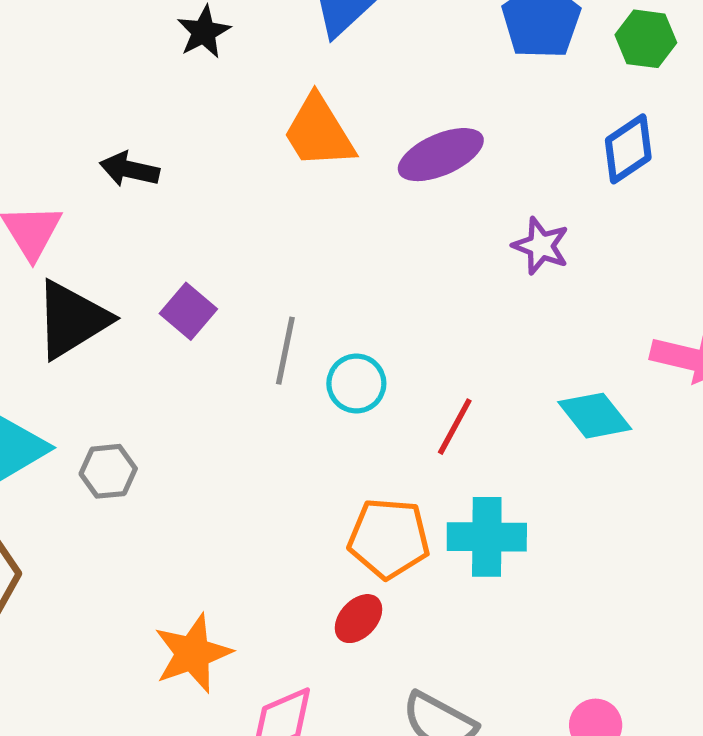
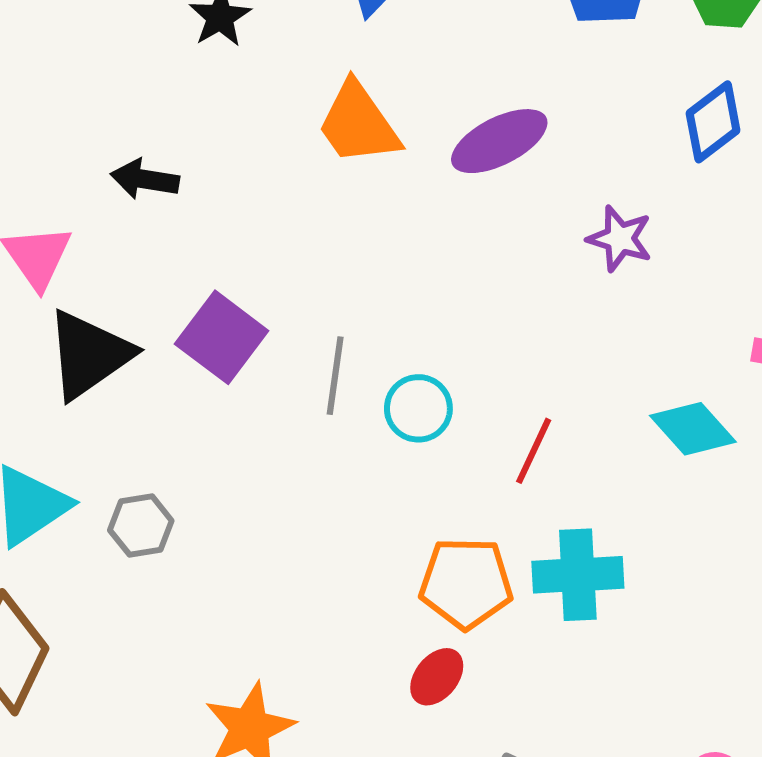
purple square: (188, 311) -> (222, 337), size x1.4

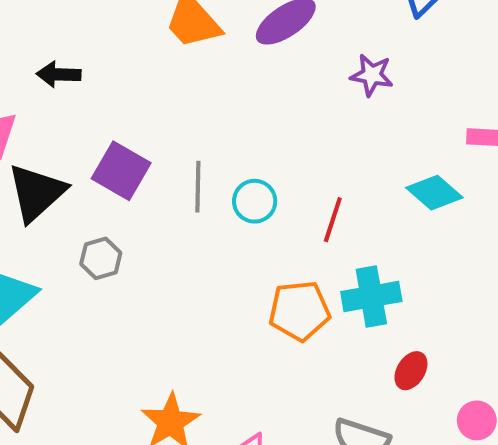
gray hexagon: (141, 526) -> (101, 258), moved
red ellipse: (437, 677) -> (411, 371), moved

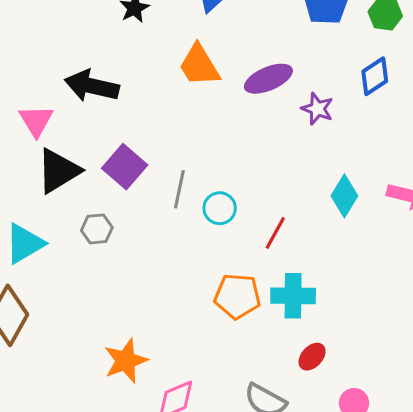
black arrow: (59, 74) -> (92, 86), size x1.6
purple star: (372, 75) -> (317, 109), moved
cyan diamond: (434, 193) -> (344, 196), moved, turned 69

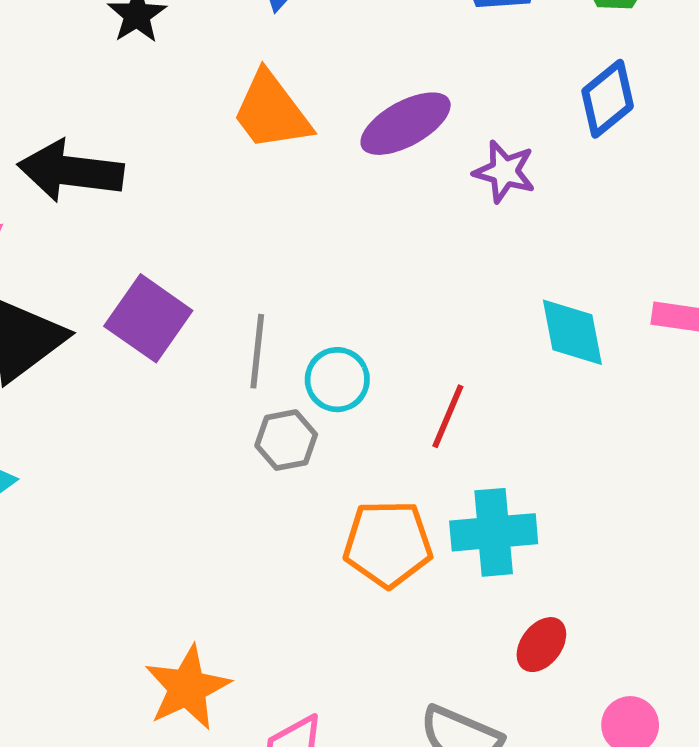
cyan diamond: (344, 196) -> (572, 332), turned -36
gray hexagon: (97, 229) -> (286, 440), moved

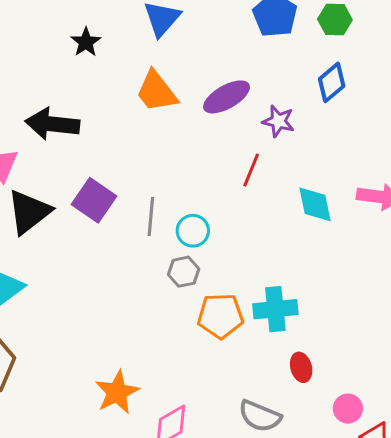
red line: (448, 416) -> (251, 170), moved
gray hexagon: (286, 440) -> (184, 272), moved
red ellipse: (541, 645) -> (301, 367), turned -52

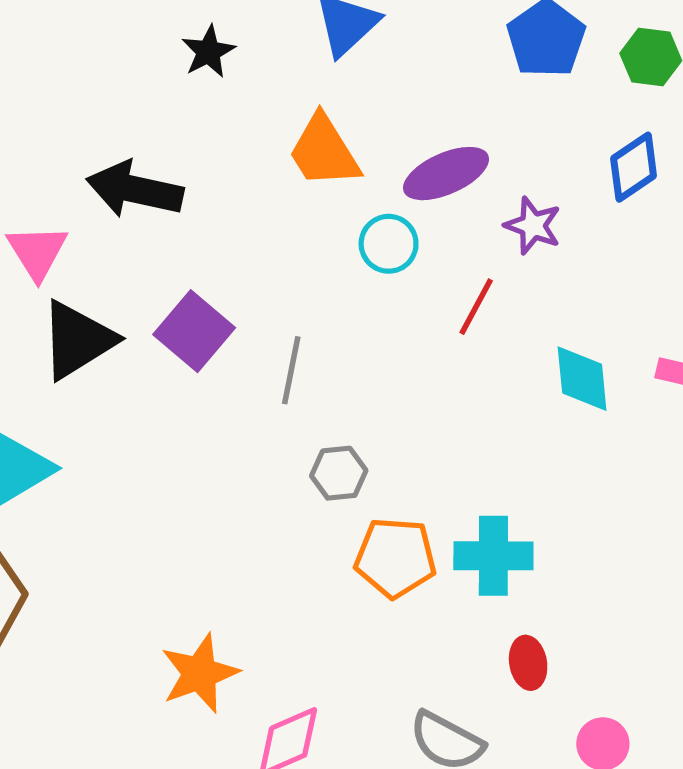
cyan circle: (193, 231) -> (389, 244), moved

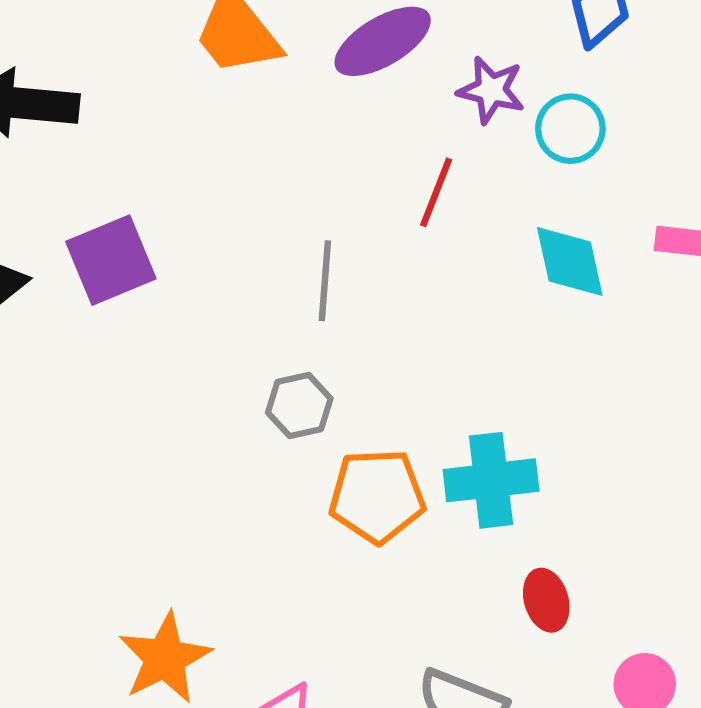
cyan circle: (389, 244) -> (570, 129), moved
purple square: (194, 331) -> (111, 260), turned 34
gray line: (291, 370) -> (325, 281), moved

